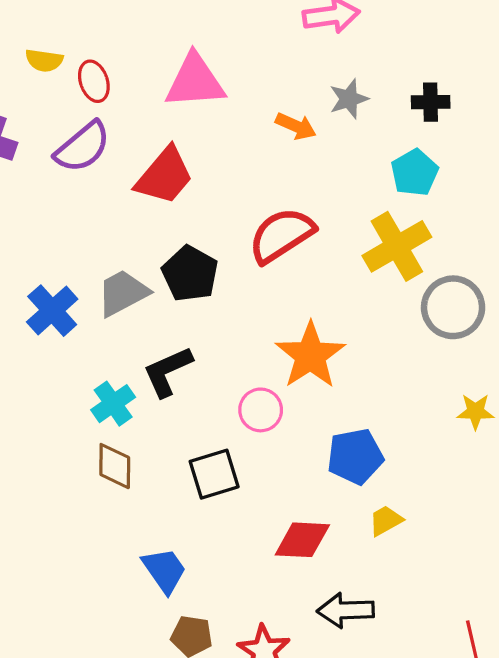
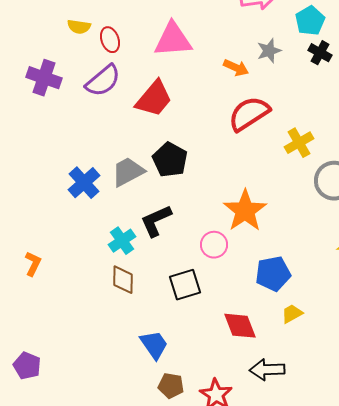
black cross: (431, 102) -> (320, 53), turned 30
cyan pentagon: (415, 173) -> (310, 21), moved
red semicircle: (281, 235) -> (249, 114), moved
yellow cross: (397, 246) -> (299, 143), size x0.7
red diamond: (302, 540) -> (240, 326), turned 66

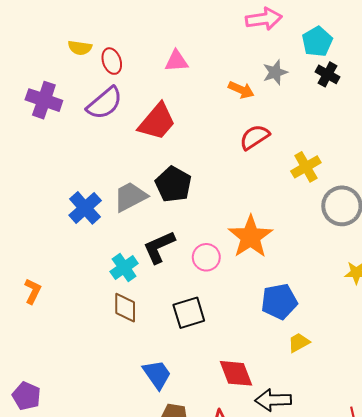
pink triangle: (173, 40) -> (176, 61), size x0.6
red semicircle: (249, 114) -> (255, 137), size x0.7
pink circle: (214, 245) -> (206, 257), moved
red diamond: (240, 326) -> (236, 373), moved

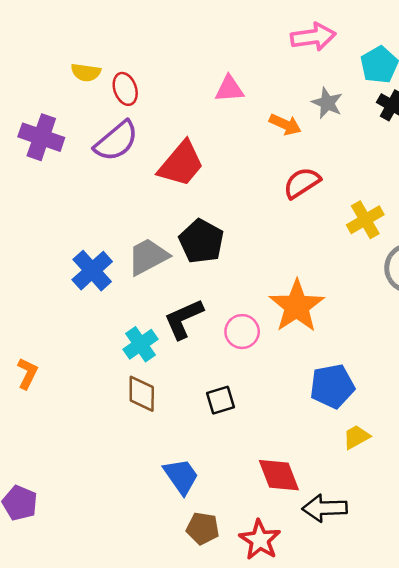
pink triangle: (176, 61) -> (229, 89), moved
gray star: (275, 72) -> (327, 103), turned -30
black square: (189, 313) -> (220, 400), size x0.7

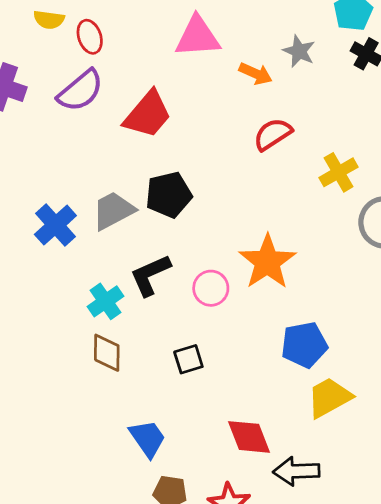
pink triangle: (229, 89) -> (198, 37), size x1.5
black pentagon: (201, 241) -> (169, 195), turned 30
yellow trapezoid: (356, 437) -> (329, 397), size x1.6

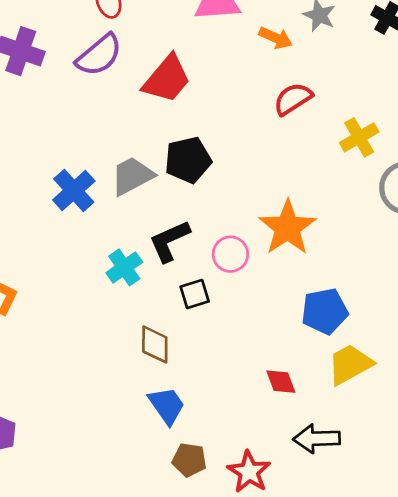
brown diamond: (107, 353) -> (155, 344), moved
black square: (188, 359) -> (195, 294), moved
red diamond: (249, 437) -> (281, 382), moved, size x0.7

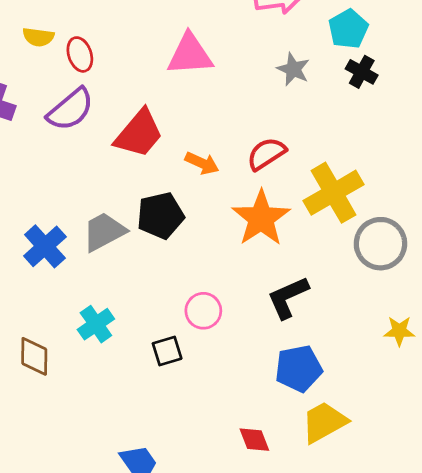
orange arrow: (276, 38) -> (202, 163), moved
yellow cross: (359, 137) -> (333, 193), size x1.5
orange star: (288, 228) -> (261, 218), moved
black L-shape: (169, 241) -> (288, 297), moved
brown diamond: (155, 344) -> (34, 356), moved

